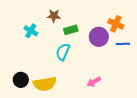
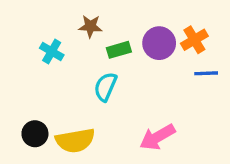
orange cross: (116, 24) -> (194, 40), turned 35
purple circle: (99, 37) -> (159, 43), moved
pink arrow: (94, 82) -> (157, 137), size x1.5

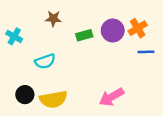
brown star: (90, 26) -> (53, 19), moved
cyan cross: (52, 52) -> (14, 36), moved
cyan semicircle: (105, 87) -> (45, 61), moved, turned -132

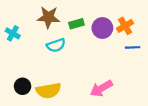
brown star: (53, 19) -> (48, 17), size x1.5
green rectangle: (84, 35) -> (76, 24), moved
cyan semicircle: (45, 61) -> (56, 45), moved

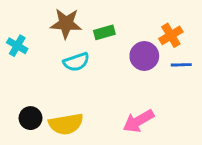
purple circle: (102, 28) -> (144, 56), moved

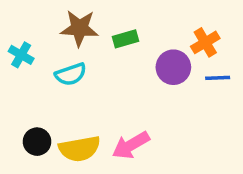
cyan semicircle: (76, 62) -> (71, 74), moved
pink arrow: (138, 121) -> (131, 145), moved

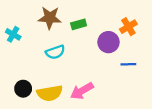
cyan semicircle: (71, 74) -> (55, 52), moved
blue line: (218, 78) -> (128, 64), moved

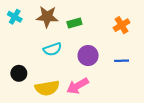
cyan cross: (13, 34) -> (15, 17), moved
purple circle: (108, 42) -> (88, 56), moved
black circle: (23, 89) -> (19, 73), moved

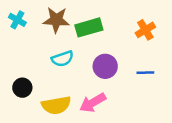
green rectangle: (74, 23) -> (89, 27), size x1.5

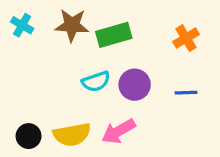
cyan semicircle: (63, 59) -> (96, 81), moved
black circle: (22, 88) -> (29, 136), moved

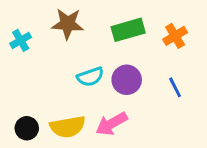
cyan cross: (22, 25) -> (21, 40), moved, turned 30
green rectangle: (114, 35) -> (128, 30), moved
blue line: (186, 93) -> (175, 87), turned 65

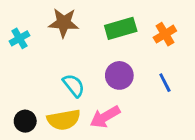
cyan semicircle: (90, 77) -> (74, 85), moved, turned -110

